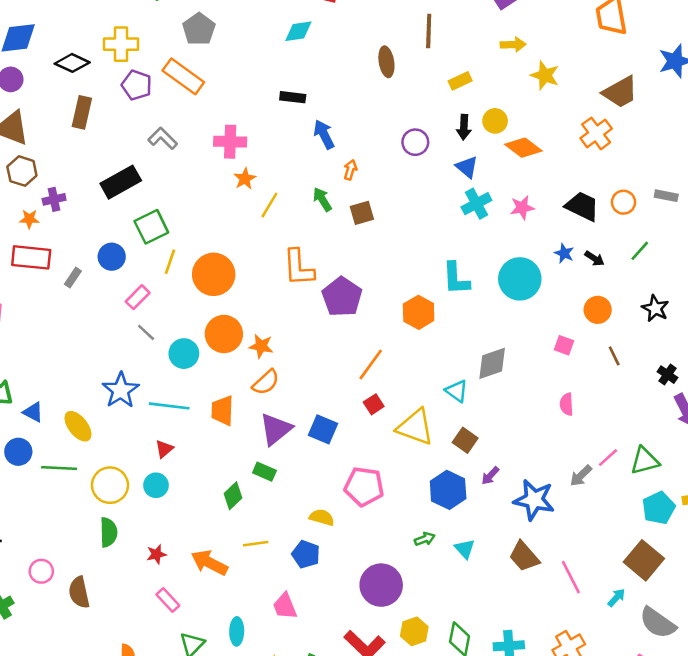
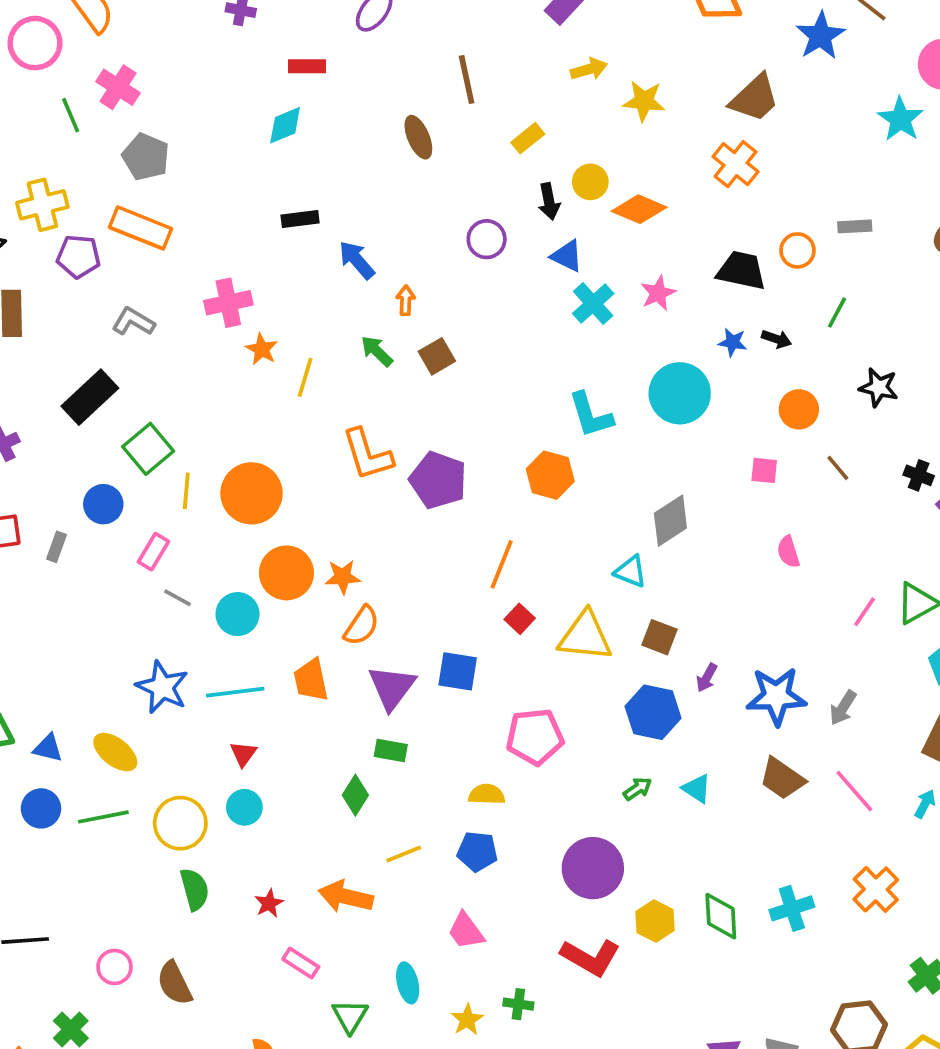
gray arrow: (581, 476) -> (843, 708), moved

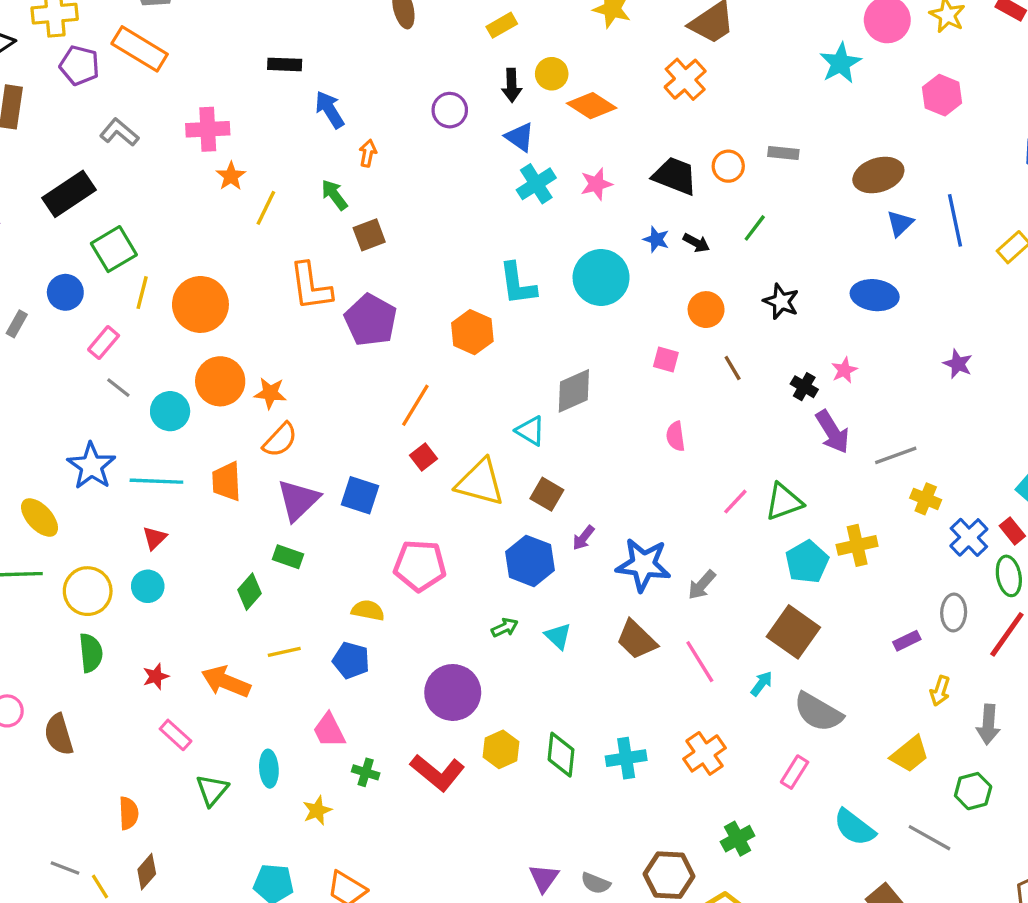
brown square: (437, 356) -> (369, 235), moved
green cross: (518, 1004) -> (366, 772), moved

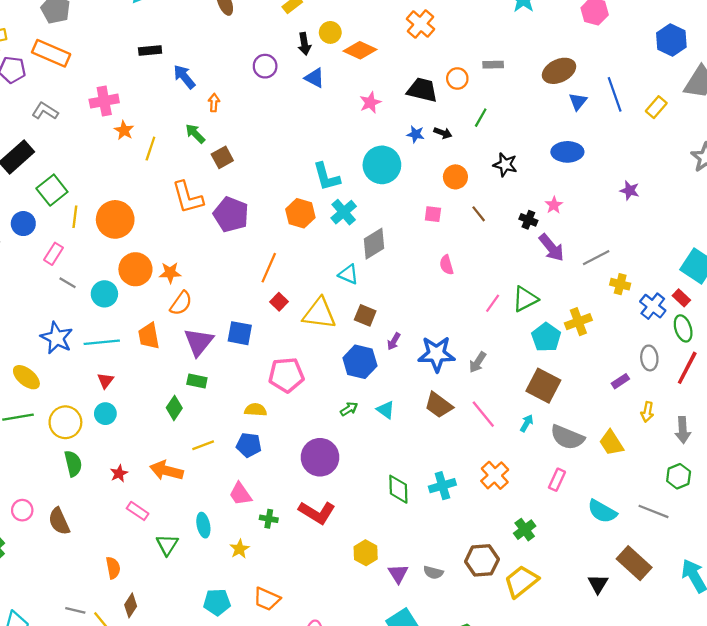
cyan cross: (536, 184) -> (344, 212), moved
yellow hexagon: (501, 749) -> (366, 553), moved
yellow trapezoid: (910, 754) -> (611, 443), moved, turned 104

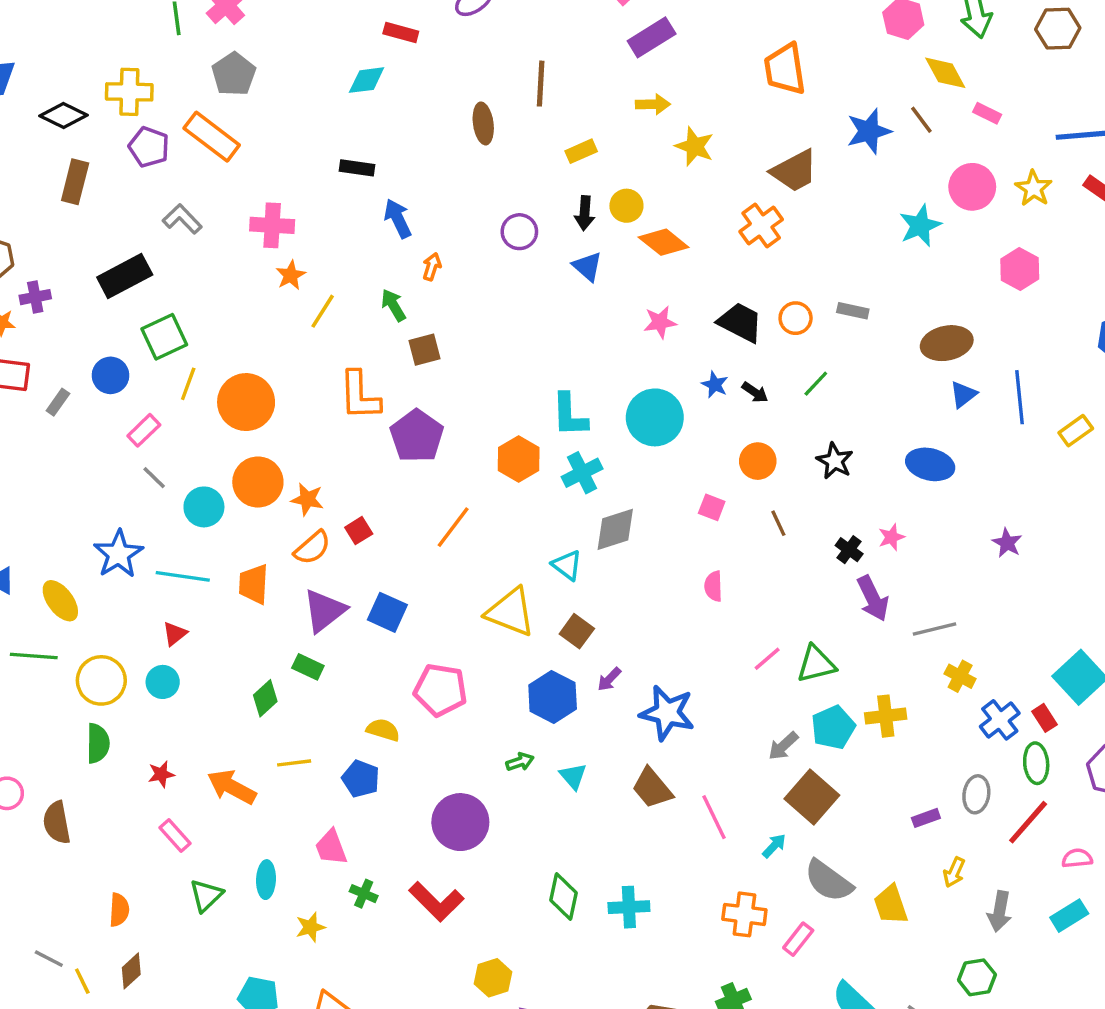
red square: (279, 302) -> (359, 531), moved
gray arrow: (478, 362) -> (783, 746), moved
orange cross: (495, 475) -> (744, 914), moved, turned 36

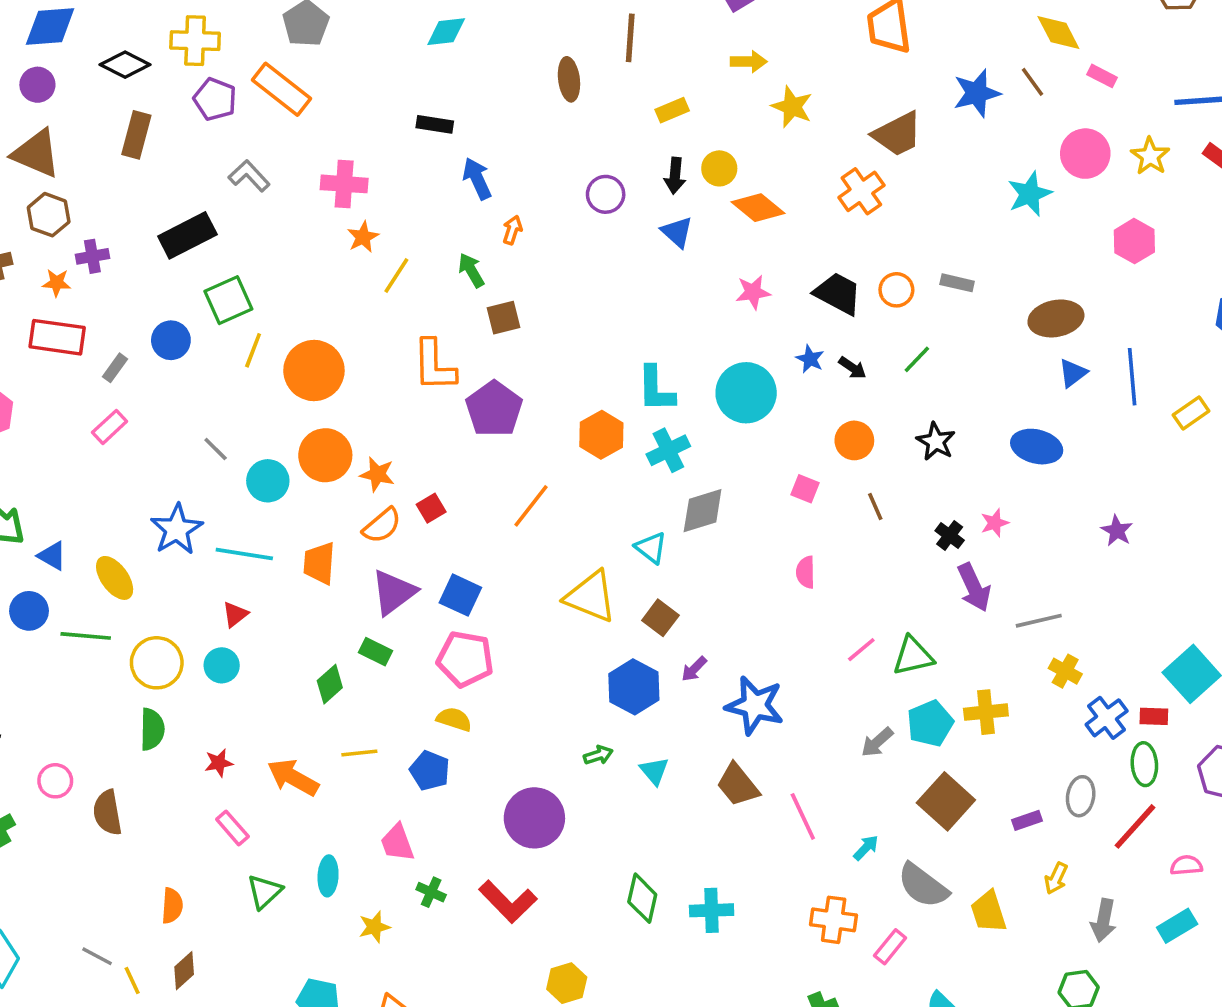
pink rectangle: (144, 430) -> (110, 427), moved
pink pentagon: (441, 690) -> (465, 659), moved
red rectangle: (1044, 718) -> (1154, 716), turned -56
brown square: (812, 797) -> (946, 801), moved

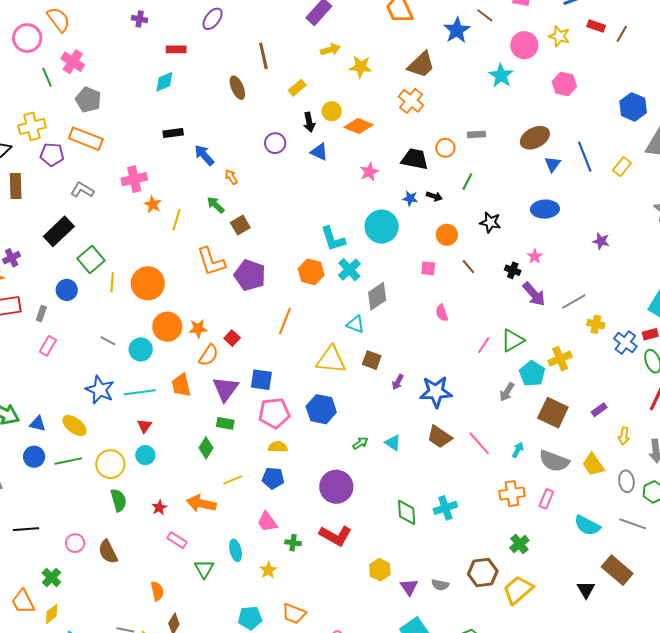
orange arrow: (512, 230) -> (231, 177), turned -35
blue hexagon: (634, 687) -> (321, 409), moved
gray ellipse: (1081, 796) -> (626, 481), moved

